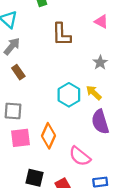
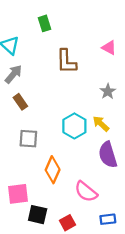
gray square: (13, 111) -> (28, 139), moved
pink square: (20, 138) -> (18, 194), moved

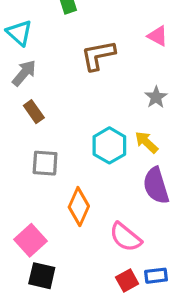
brown L-shape: (66, 61) -> (98, 55), turned 80
pink square: (18, 194) -> (31, 240), turned -35
black square: (38, 215) -> (42, 276), moved
red square: (68, 223) -> (127, 281), moved

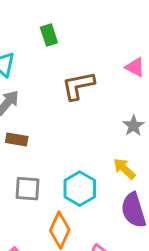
brown rectangle: (34, 112) -> (17, 139), turned -45
cyan hexagon: (109, 145) -> (80, 189), moved

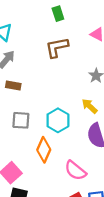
green rectangle: (49, 35) -> (58, 14), moved

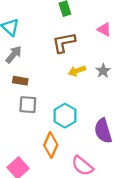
yellow arrow: (90, 106) -> (77, 71), moved, turned -63
gray square: (21, 120) -> (28, 105), moved

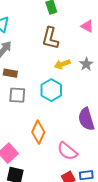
brown L-shape: (64, 42) -> (50, 38), turned -65
cyan hexagon: (65, 116) -> (51, 90), moved

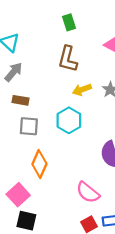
orange diamond: (38, 132) -> (39, 164), moved

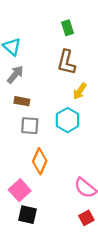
yellow arrow: (82, 90) -> (80, 91), turned -36

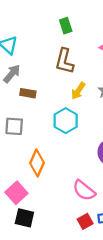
brown rectangle: (22, 101) -> (28, 93), moved
gray square: (30, 126) -> (14, 126), moved

